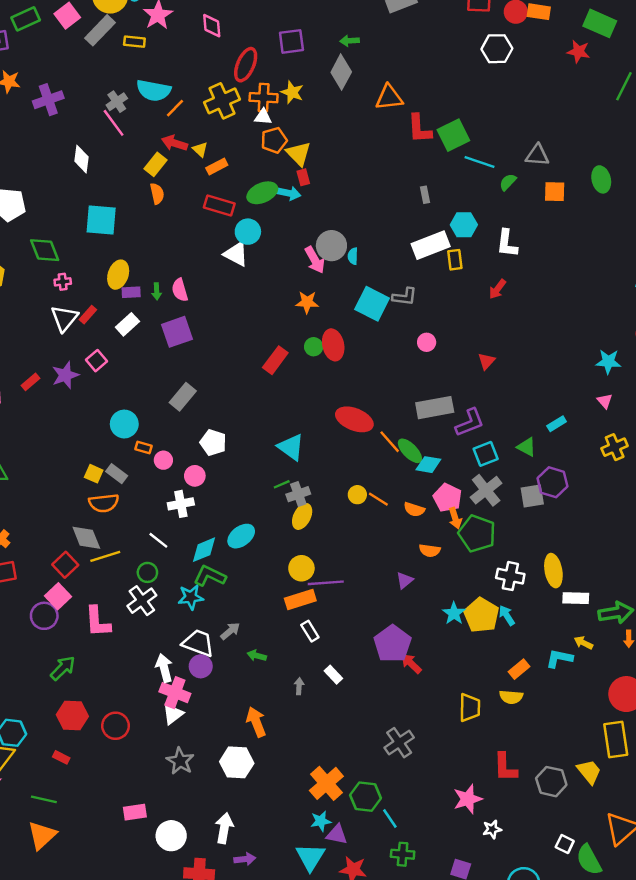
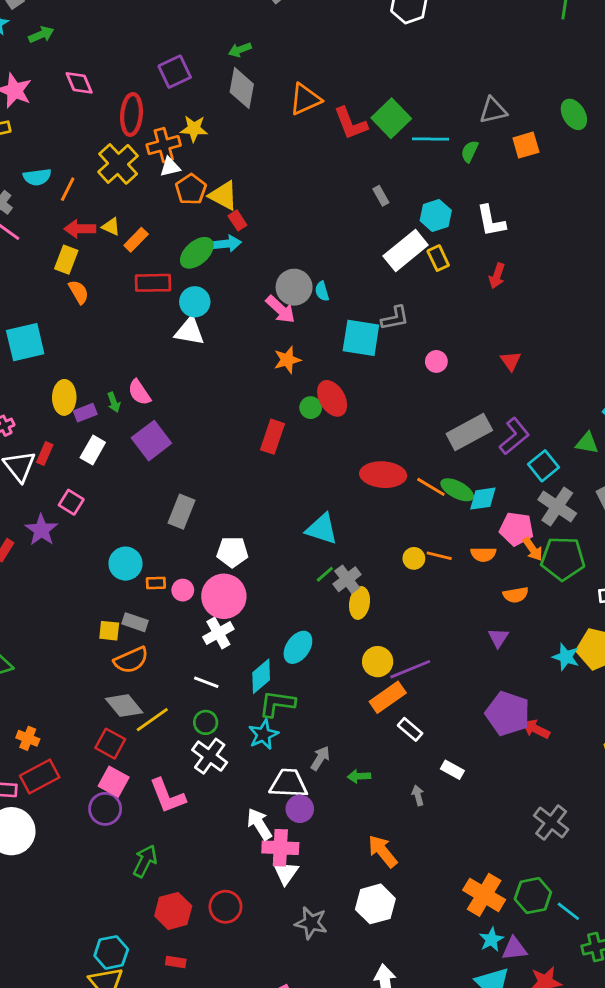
cyan semicircle: (154, 90) -> (37, 177), size x0.7
pink circle: (195, 476) -> (224, 596), size x1.8

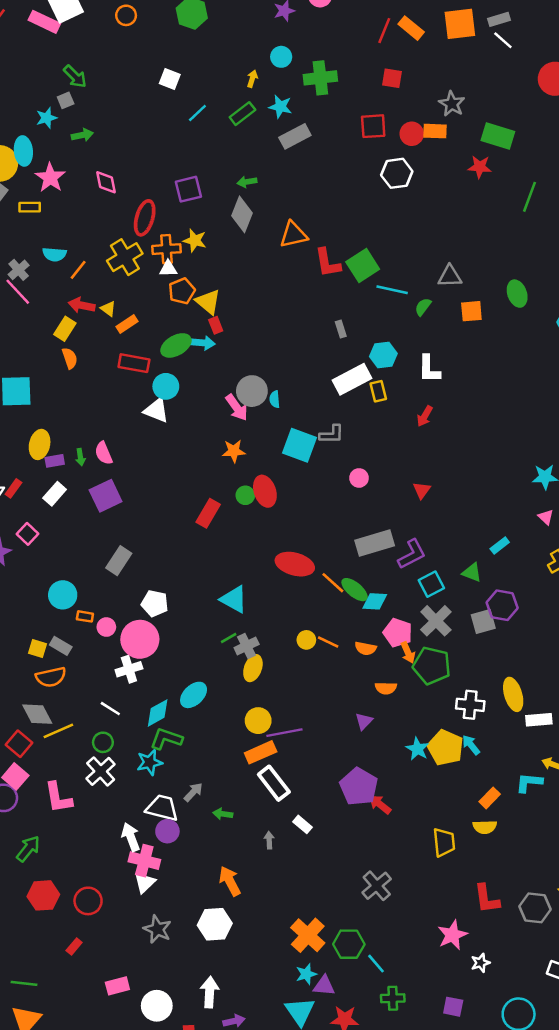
white rectangle: (410, 729) -> (274, 783), size x1.6
red rectangle: (176, 962) -> (74, 947), moved, turned -70

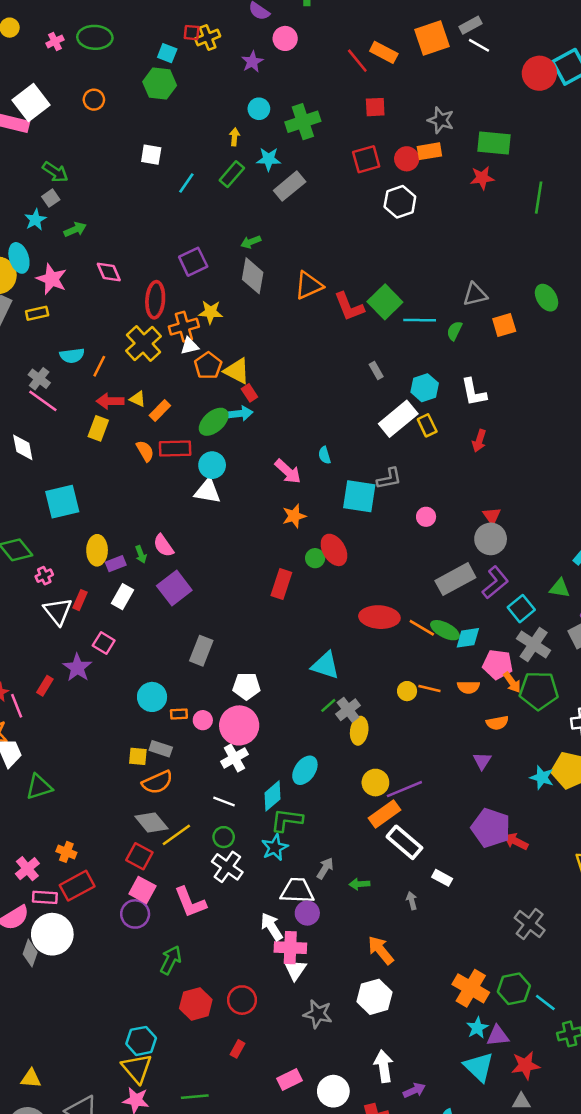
red line: (384, 31) -> (357, 61), turned -50
orange semicircle: (70, 358) -> (145, 451), moved
gray circle: (252, 391) -> (491, 539), moved

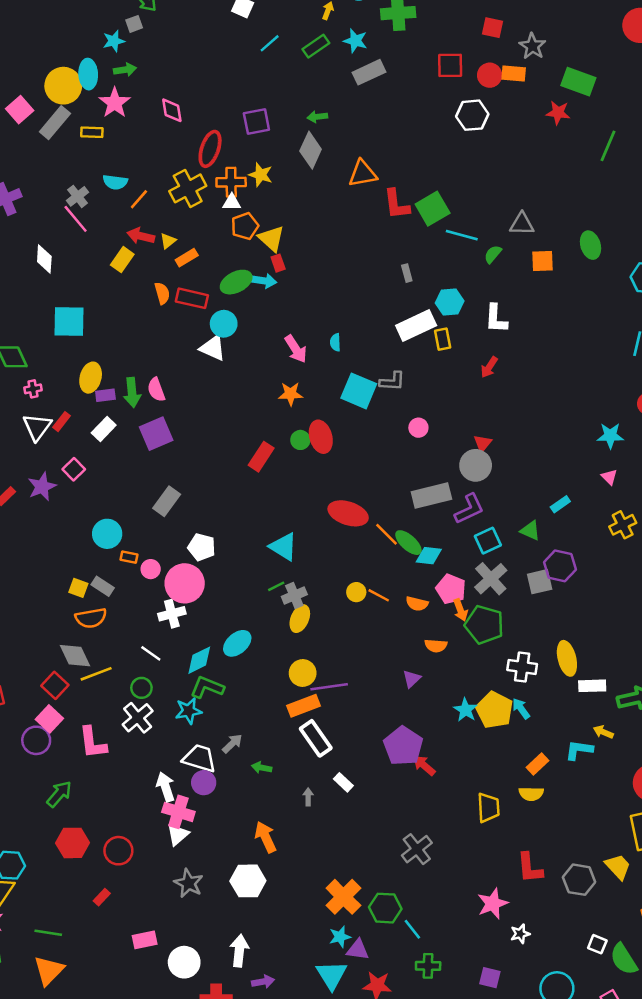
red square: (375, 107) -> (492, 28), moved
green arrow: (75, 230) -> (125, 70), moved
yellow triangle: (138, 399) -> (168, 241), turned 42
green arrow: (141, 554) -> (132, 393), size x1.6

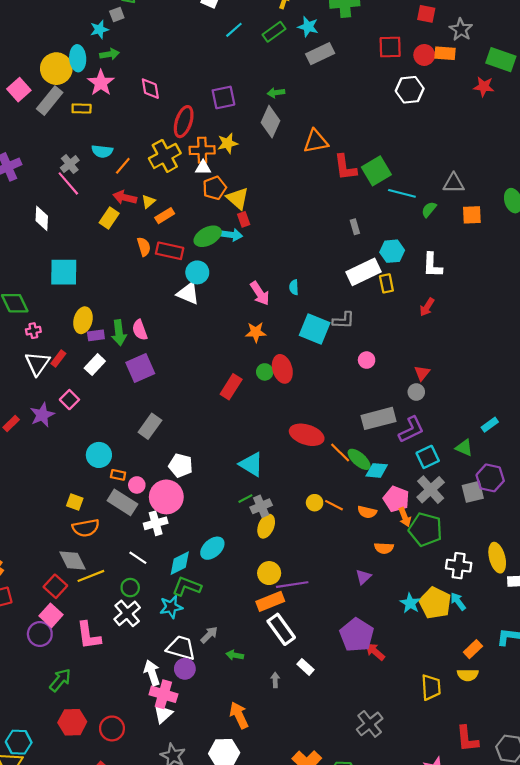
yellow star: (261, 175) -> (228, 143), turned -30
gray circle: (476, 465) -> (416, 392), size x0.6
gray rectangle: (103, 586) -> (122, 502), moved, size x1.5

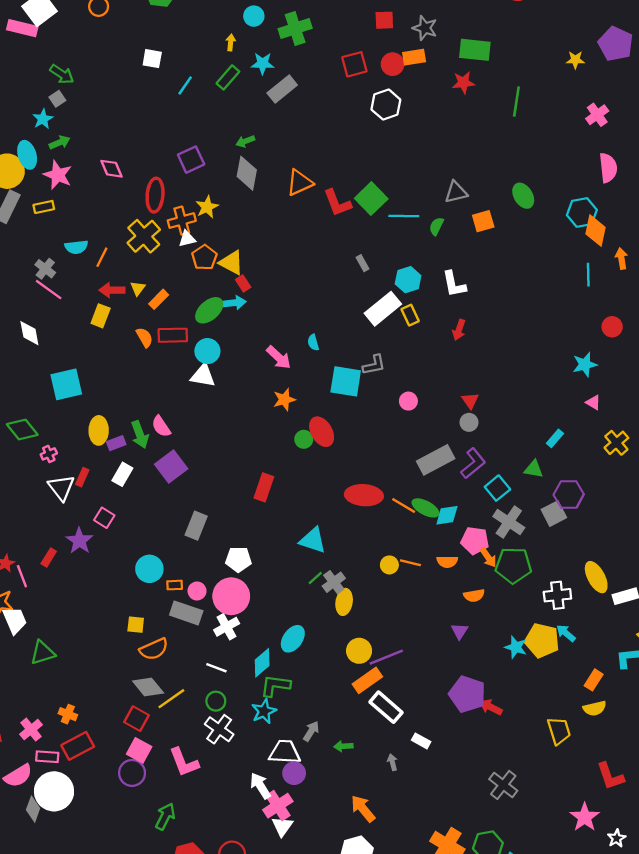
red rectangle: (231, 387) -> (264, 487), moved
pink cross: (163, 694) -> (278, 806), turned -36

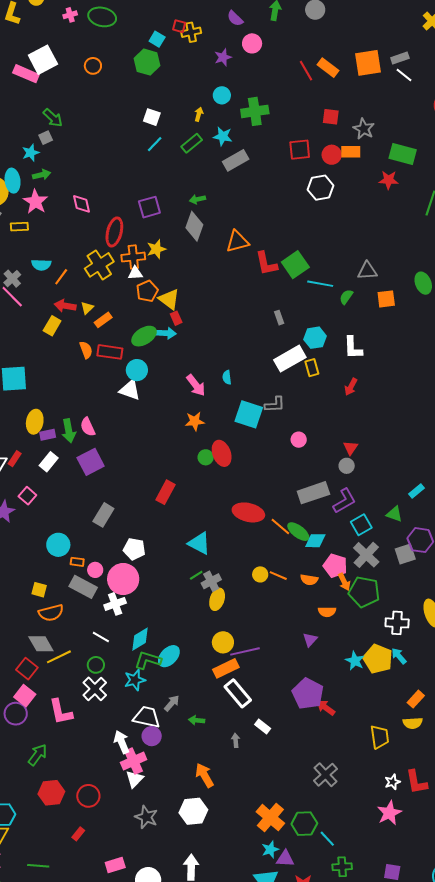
white square: (152, 59) -> (152, 117), moved
cyan ellipse: (293, 639) -> (169, 656), moved
white star: (617, 838) -> (392, 782), moved

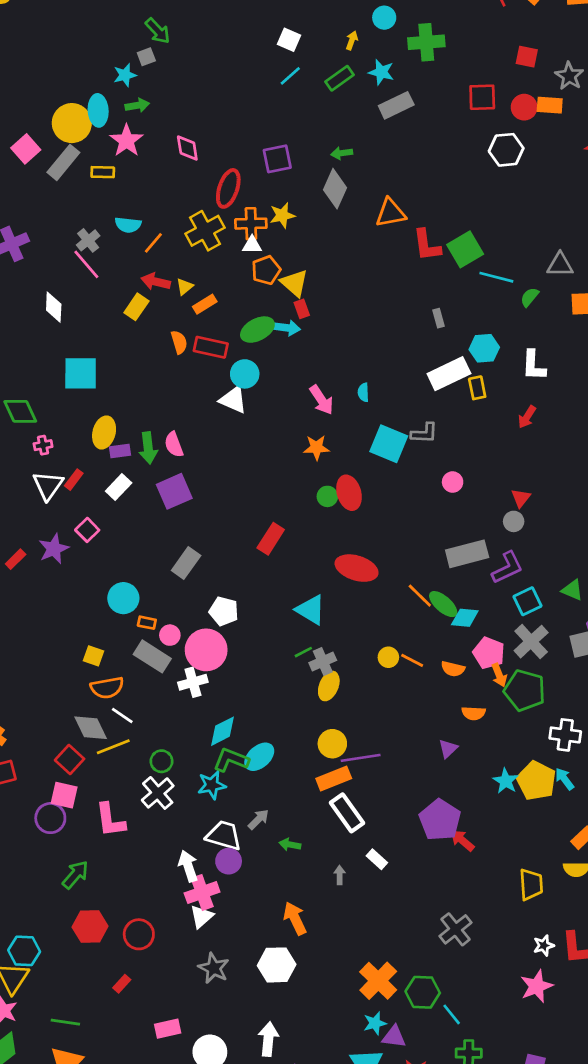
red ellipse: (248, 512) -> (357, 568), moved
white line: (101, 637) -> (122, 716), moved
pink square: (25, 696) -> (64, 795), turned -30

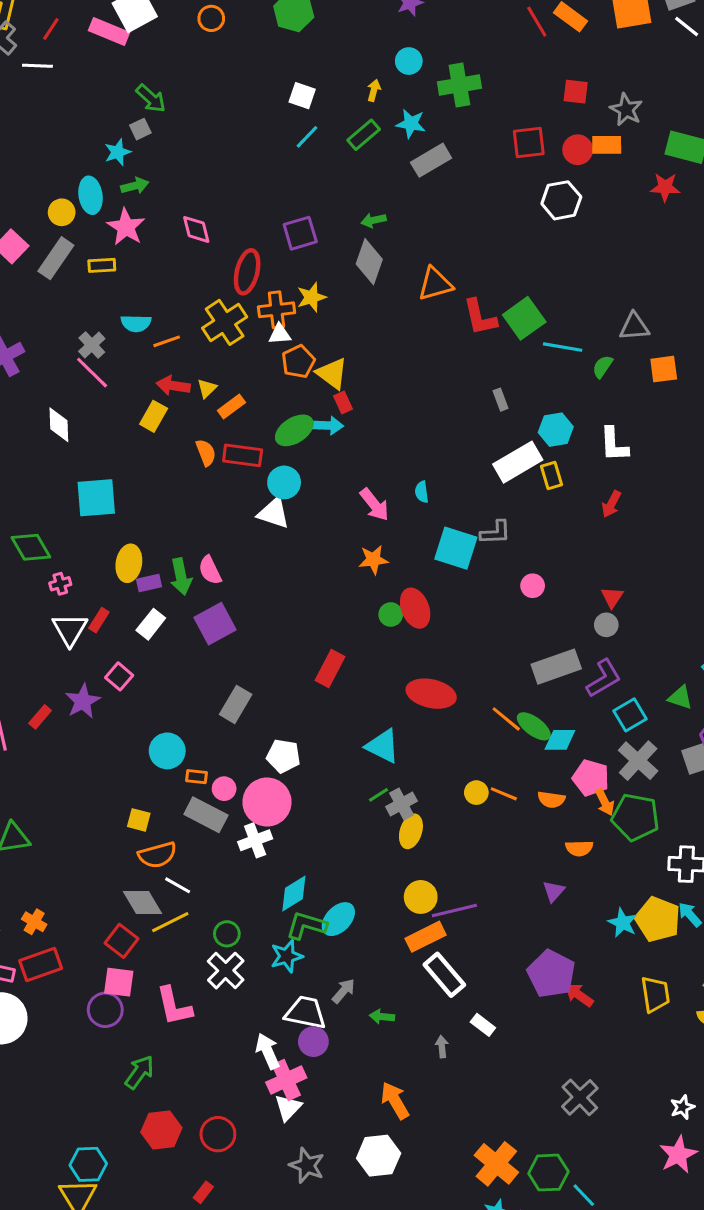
yellow circle: (72, 123) -> (62, 212), size x0.6
orange line: (153, 243) -> (167, 341), turned 35
yellow trapezoid: (531, 884) -> (655, 994), moved

